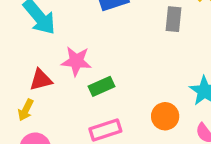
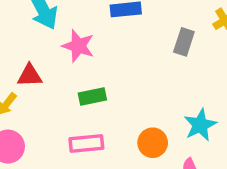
pink star: (76, 61) -> (78, 46), moved

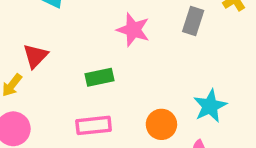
pink star: (78, 46) -> (133, 30), moved
red triangle: (30, 75) -> (35, 56), turned -44

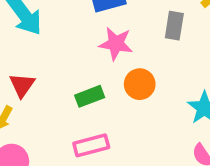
orange circle: (161, 124) -> (140, 84), moved

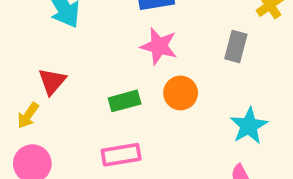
gray rectangle: (174, 26) -> (236, 47), moved

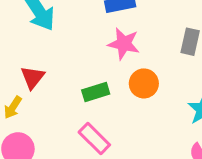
pink rectangle: (121, 155) -> (94, 139), turned 56

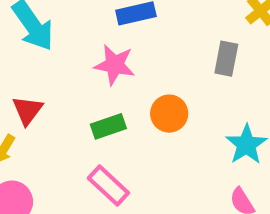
pink star: (124, 44) -> (115, 65), moved

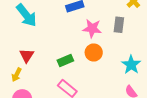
pink star: (115, 65) -> (92, 29), moved

